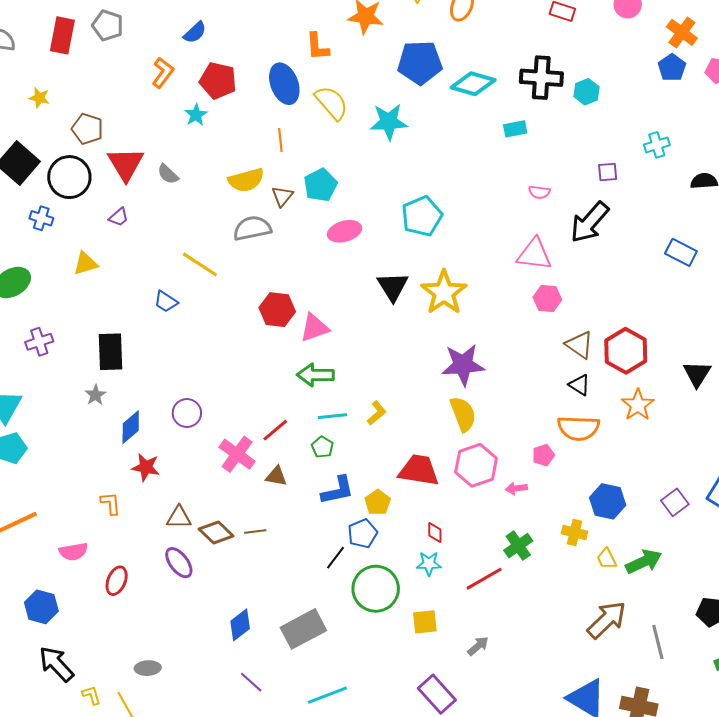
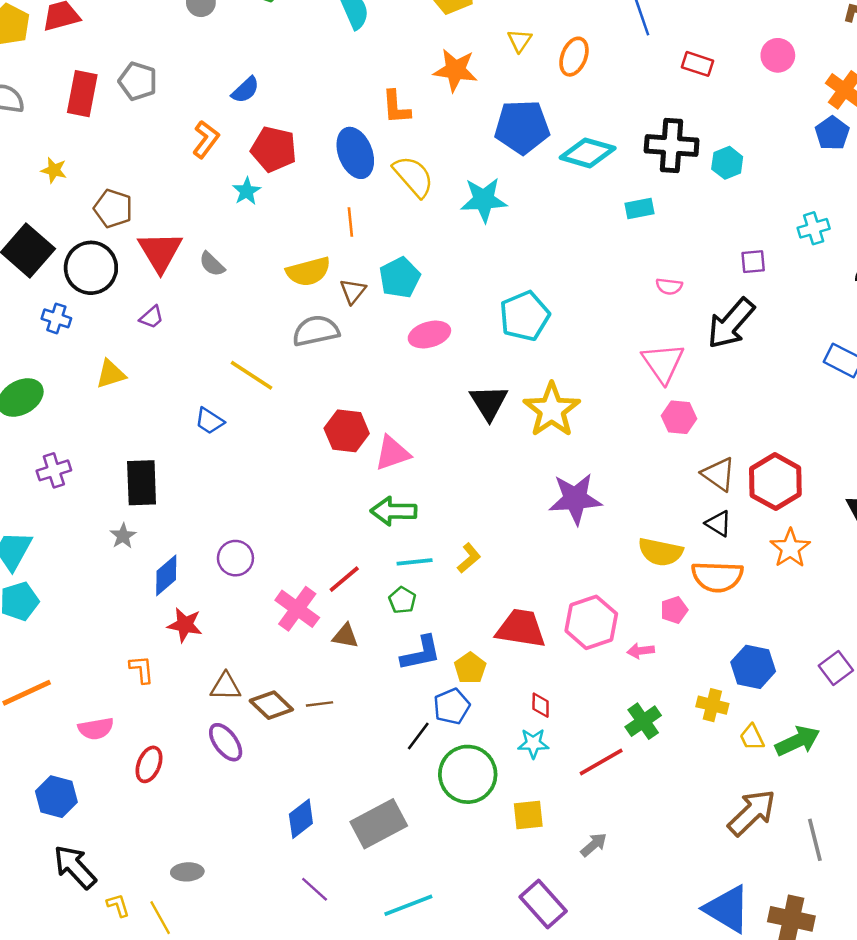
pink triangle: (534, 254) -> (663, 363), turned 48
yellow semicircle: (463, 414) -> (660, 552), moved, turned 123

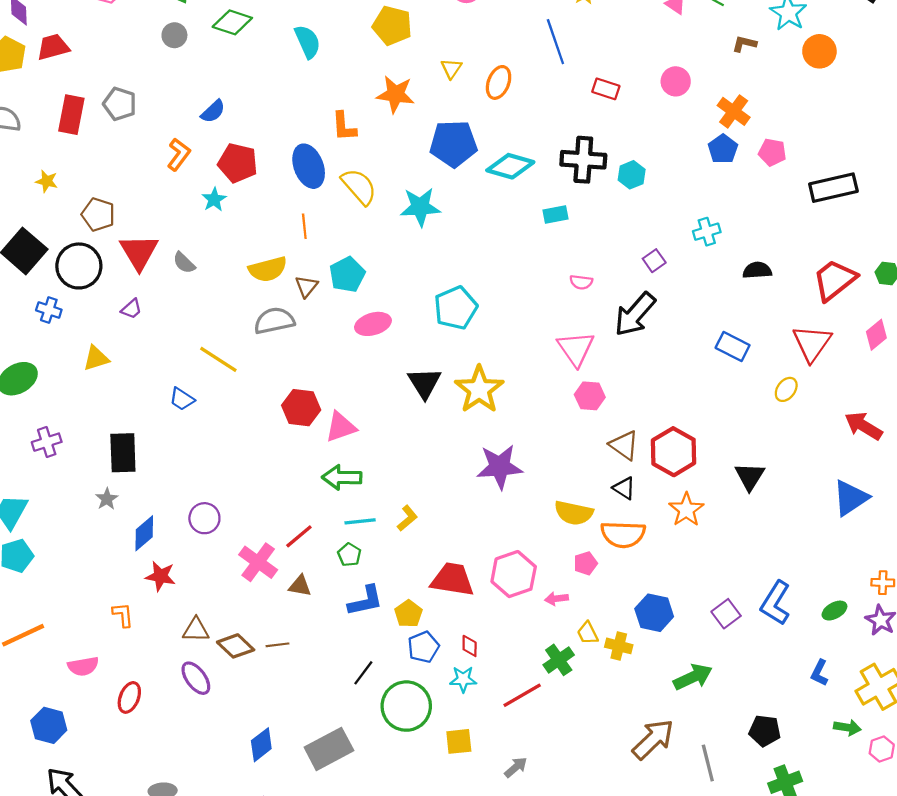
purple square: (753, 262) -> (654, 261), turned -30
blue pentagon: (452, 706) -> (423, 647), moved
yellow trapezoid: (752, 737) -> (588, 633), moved

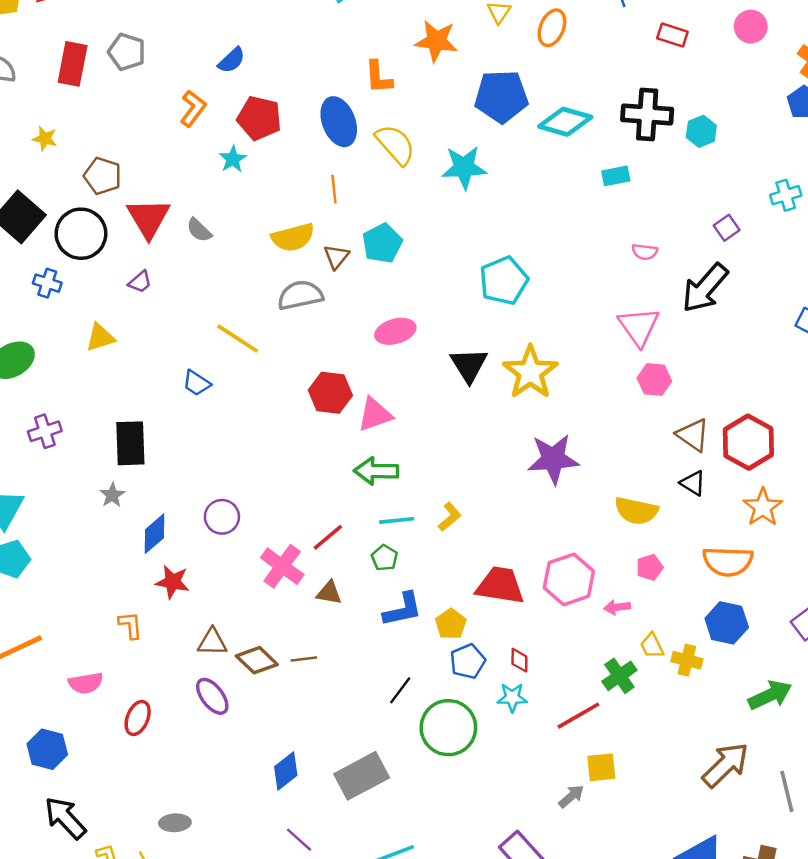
pink ellipse: (373, 324) -> (395, 331), moved
orange semicircle: (623, 534) -> (728, 561), moved
yellow square: (459, 741) -> (601, 767), moved

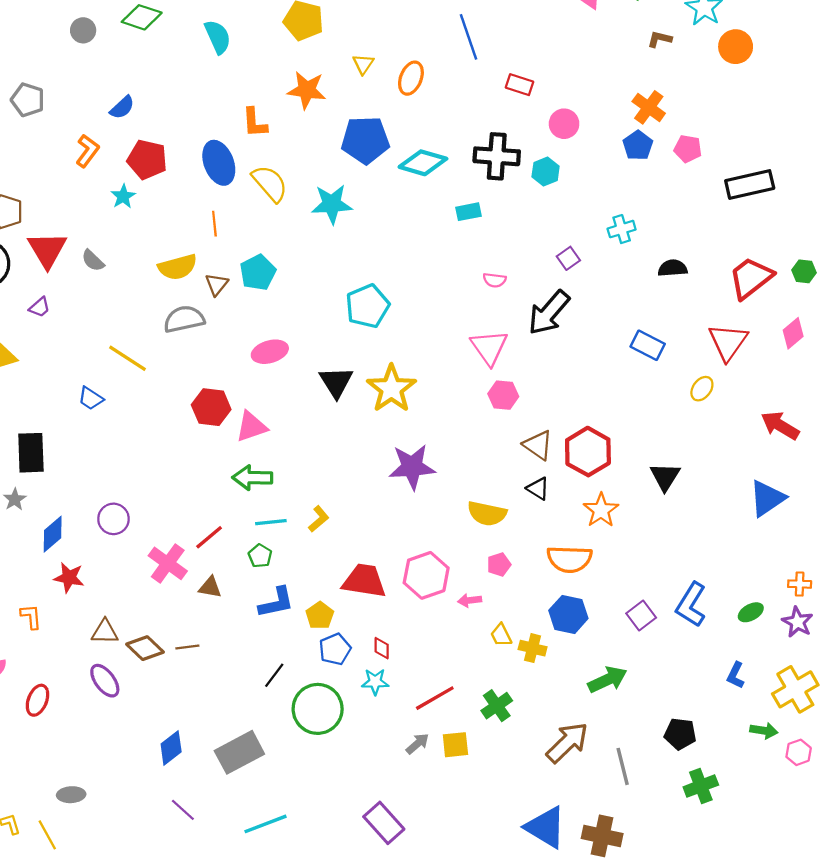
pink circle: (751, 27) -> (564, 124), moved
green cross: (619, 676) -> (497, 706), moved
gray arrow: (571, 796) -> (417, 744), moved

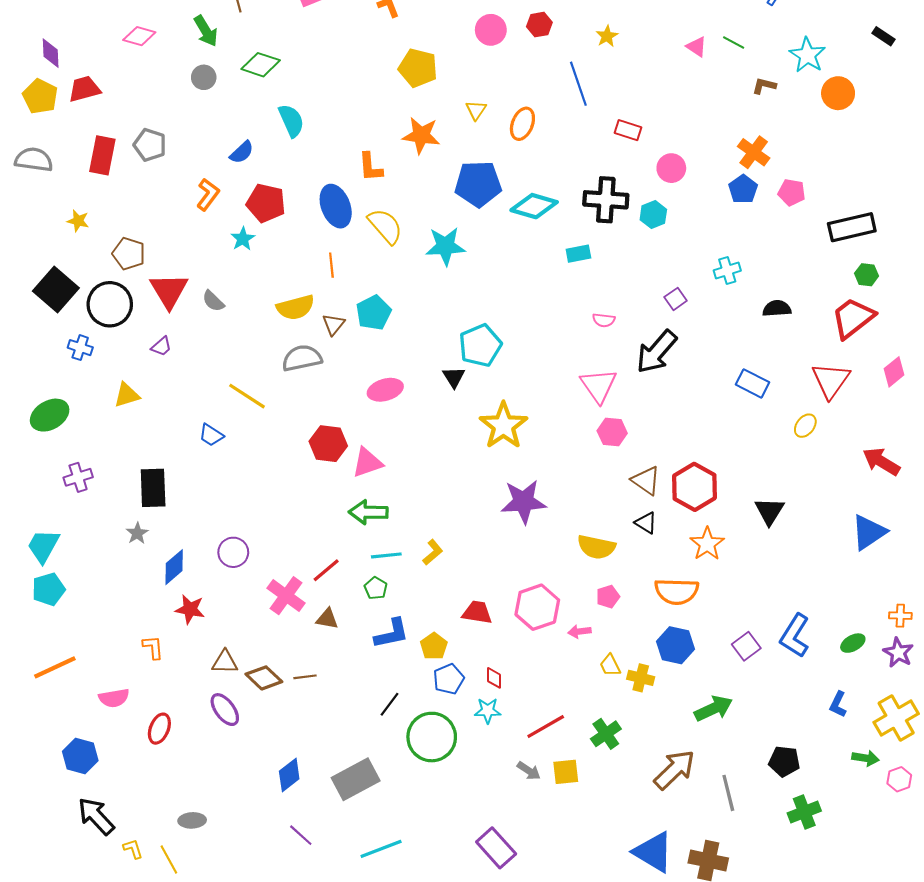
cyan semicircle: (218, 37) -> (291, 121), moved
green hexagon: (804, 271) -> (867, 275), moved
black triangle: (336, 382) -> (454, 377), moved, size x0.7
red trapezoid: (364, 581) -> (477, 612), size x0.7
gray arrow: (417, 744) -> (529, 771), turned 75

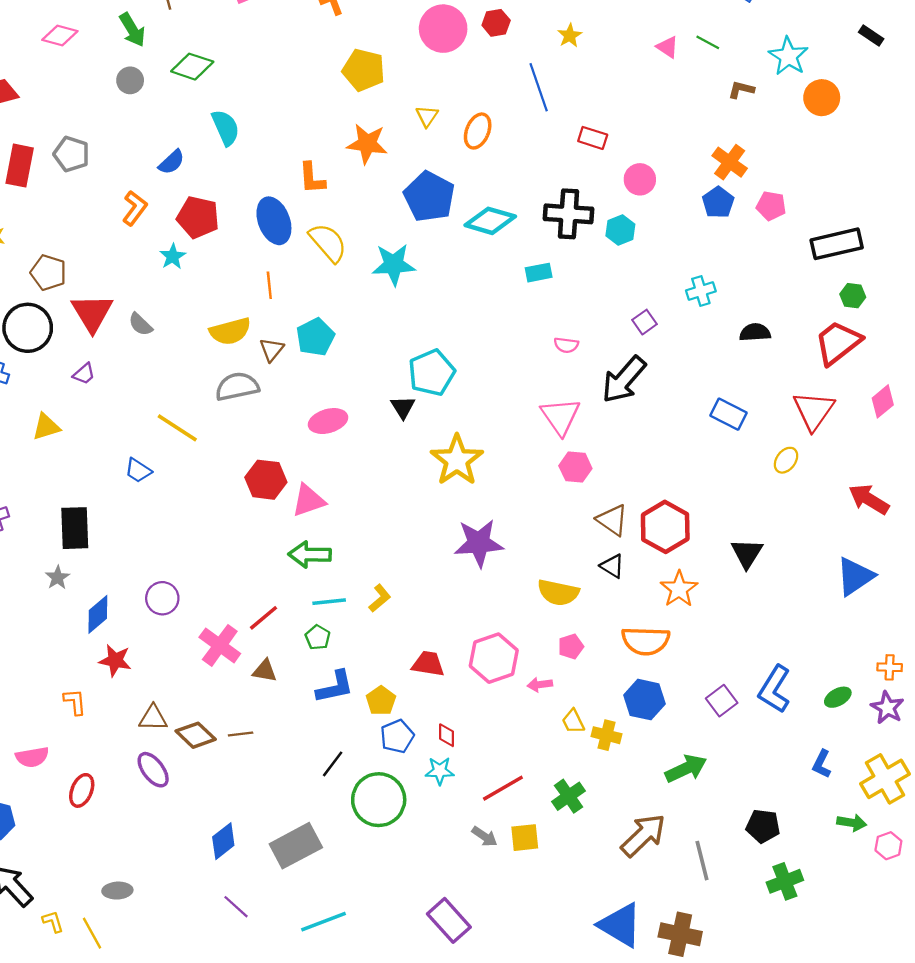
pink circle: (491, 30) -> (443, 29), size x1.4
blue pentagon: (478, 184) -> (429, 197), turned 30

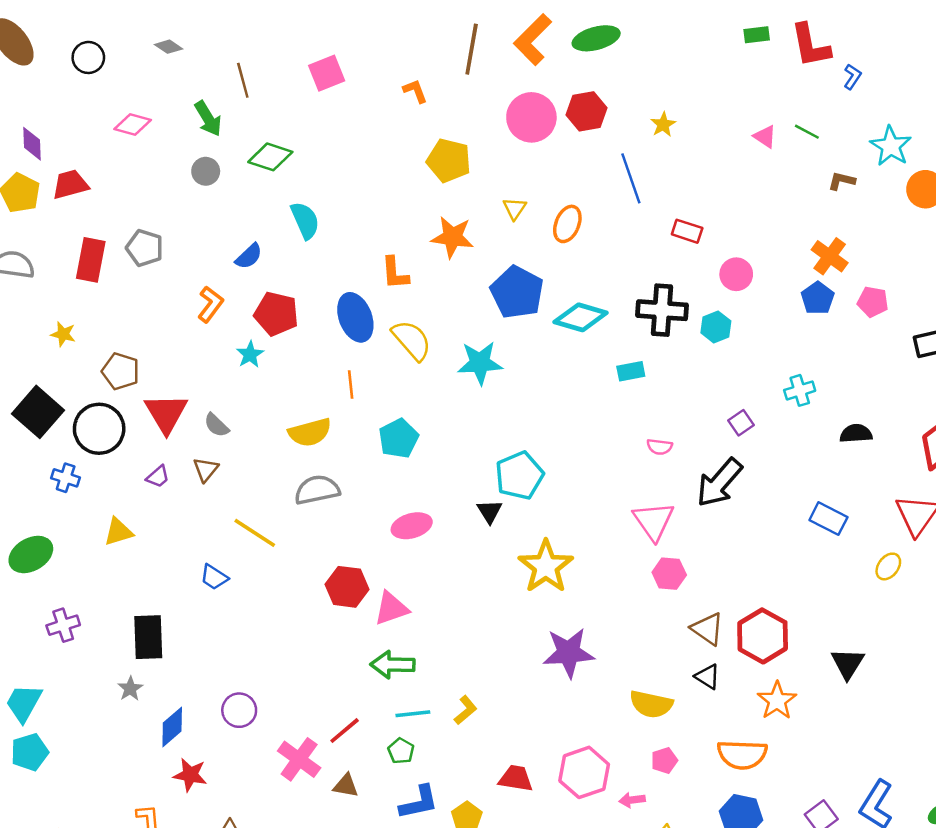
red hexagon: (496, 23) -> (587, 111), size x1.4
brown triangle: (272, 350) -> (206, 469), moved

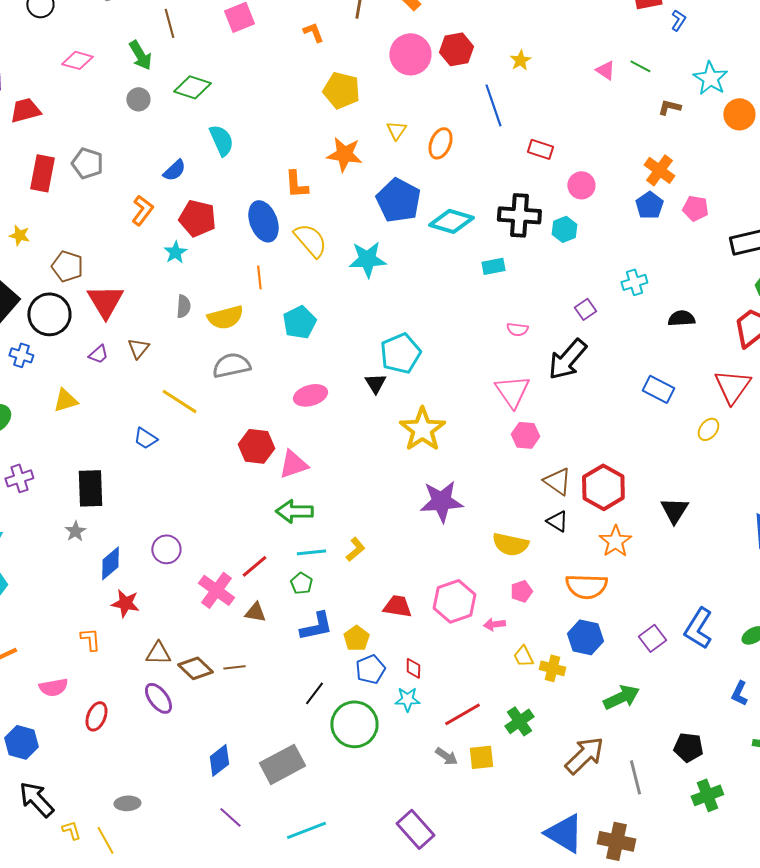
gray semicircle: (216, 425) -> (183, 306), moved, turned -130

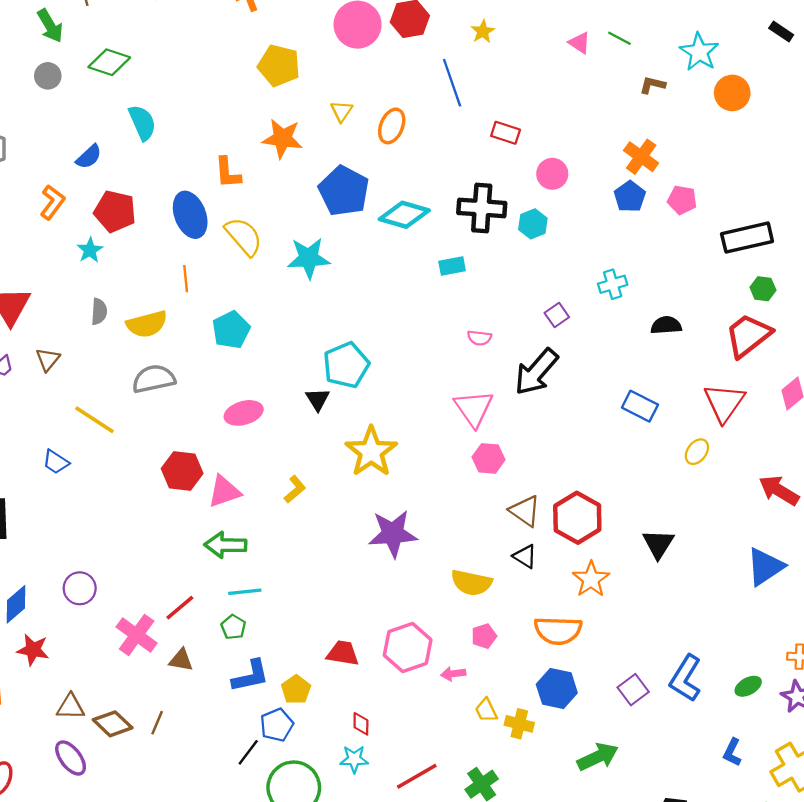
yellow L-shape: (355, 549) -> (295, 489), moved
brown line: (234, 667) -> (157, 723), turned -60
blue pentagon: (370, 669) -> (277, 725), moved

